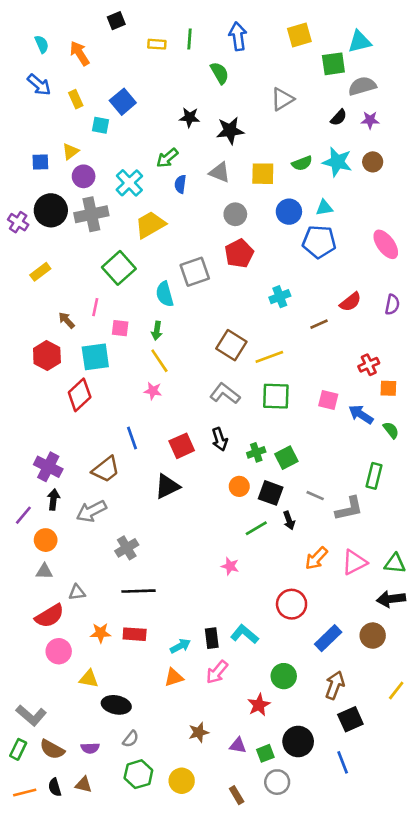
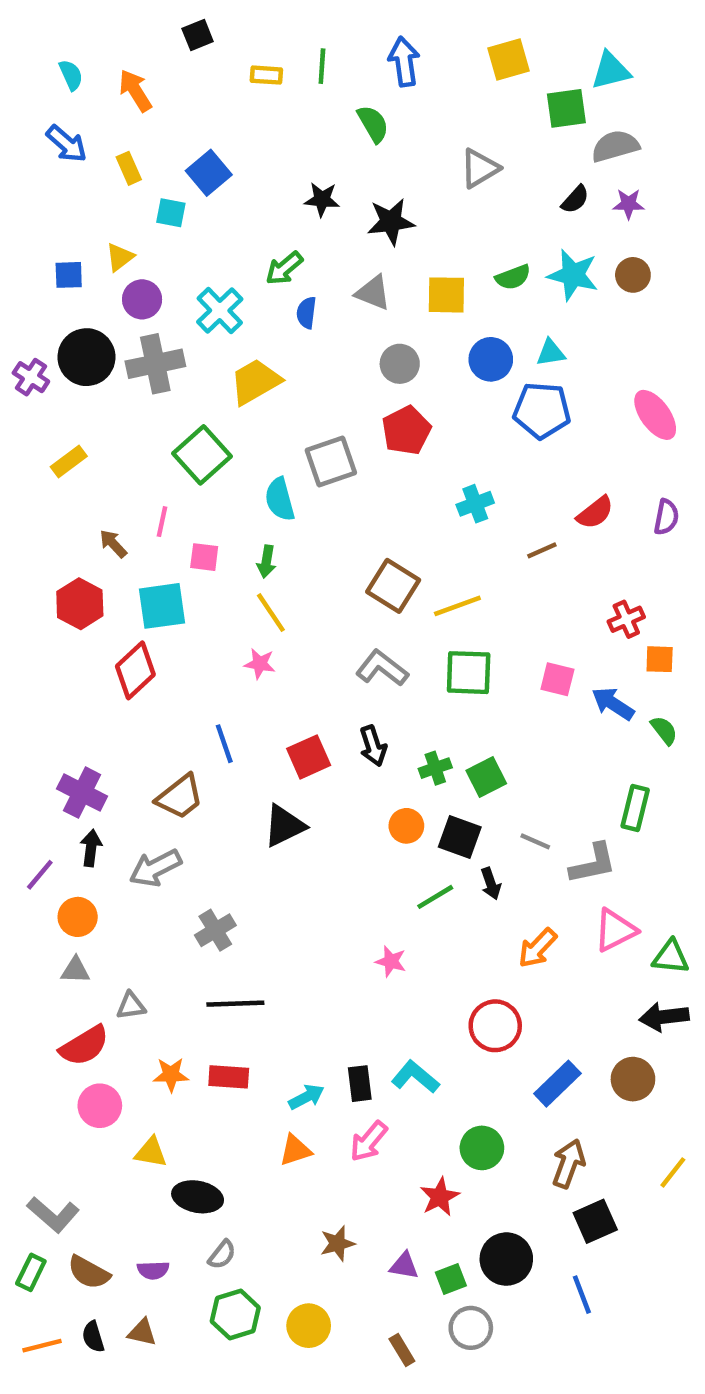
pink triangle: (354, 562) -> (615, 930), moved

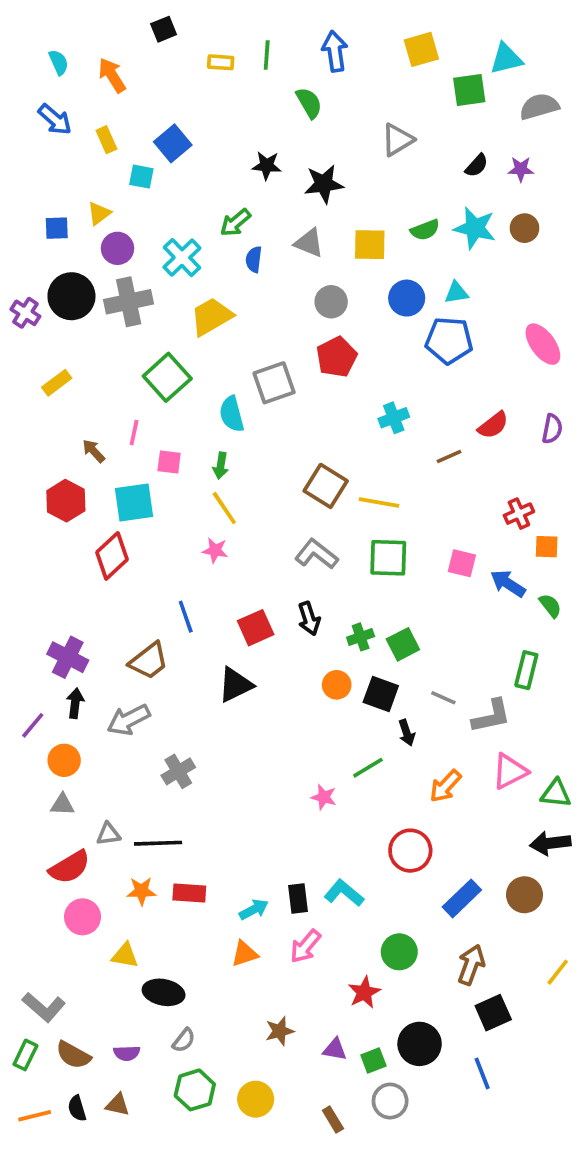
gray semicircle: (615, 146) -> (539, 107), moved
yellow line: (457, 606) -> (379, 502), turned 30
green line: (435, 897) -> (368, 768), moved
black line: (235, 1004) -> (158, 843), moved

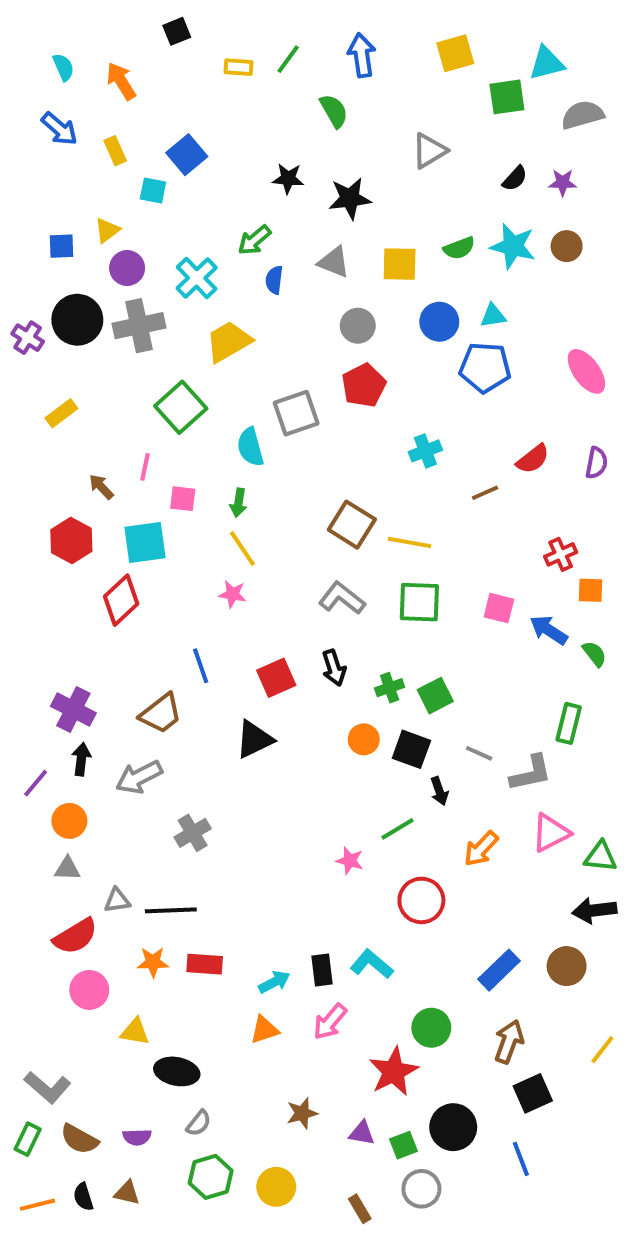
green line: (267, 55) -> (288, 59), turned 32
red circle: (410, 851) -> (421, 900), moved
red star: (364, 992) -> (394, 1071), size x1.4

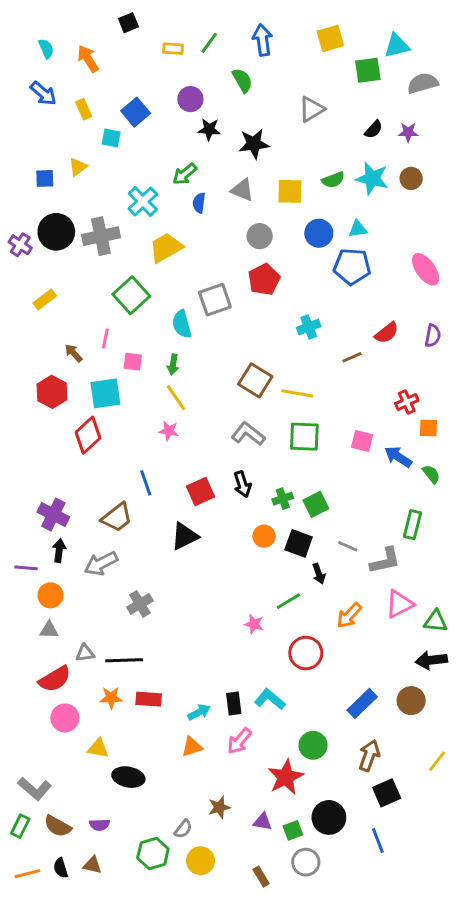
purple circle: (127, 268) -> (190, 99), moved
purple line: (36, 783) -> (26, 568), turned 55
gray semicircle: (199, 1123) -> (183, 829), moved

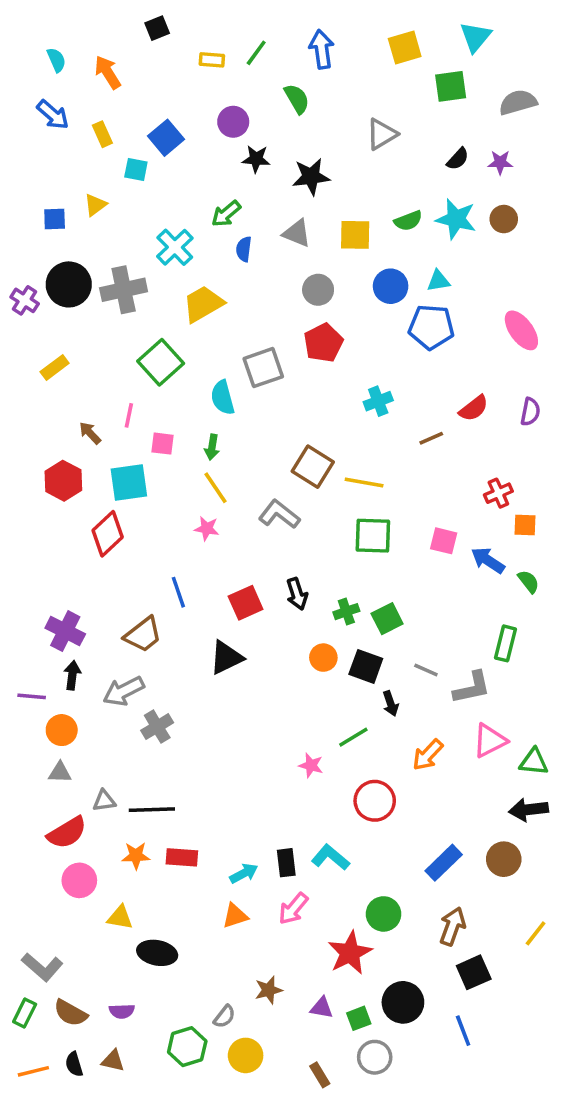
cyan triangle: (397, 46) -> (475, 37), moved, turned -36
gray L-shape: (248, 434) -> (279, 514), moved
gray cross: (140, 604) -> (157, 727), moved

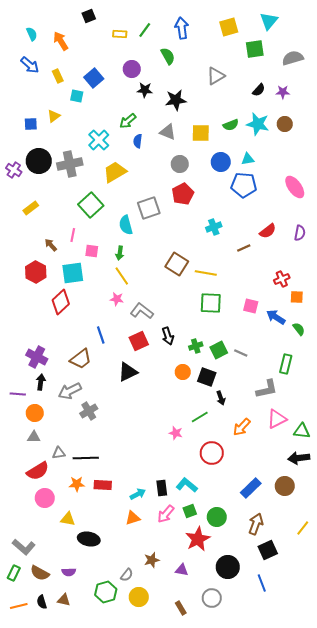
gray L-shape: (279, 514) -> (142, 311), moved
gray line: (426, 670) -> (241, 353), moved
green square: (359, 1018) -> (190, 511), moved

